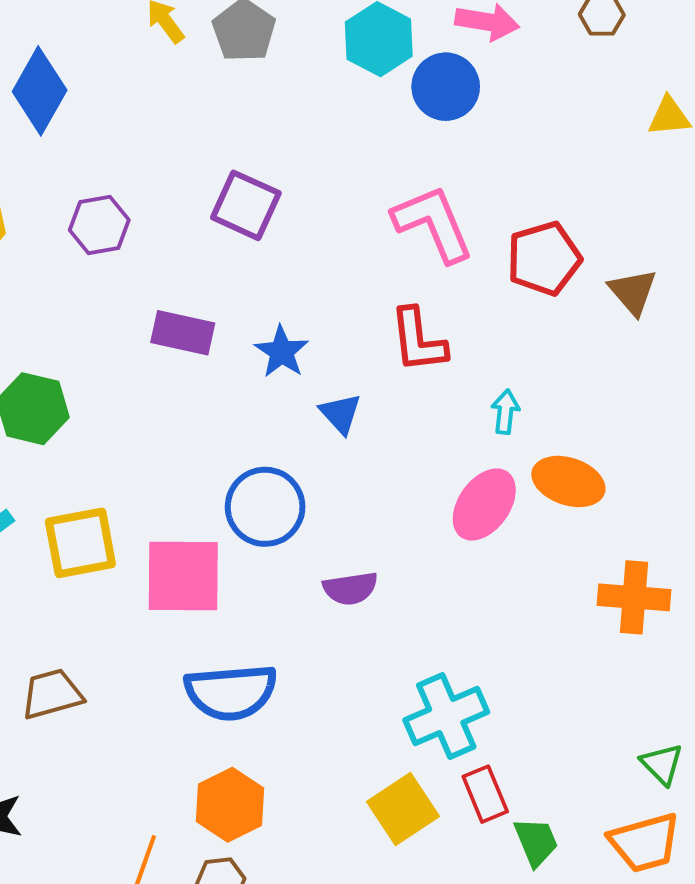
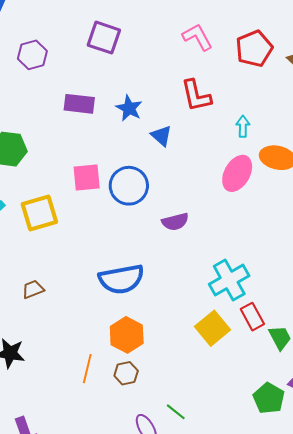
pink L-shape: (433, 224) -> (197, 37), size x0.7
pink square: (183, 576) -> (87, 177), moved, size x0.7
brown trapezoid: (52, 694) -> (33, 289), size x0.7

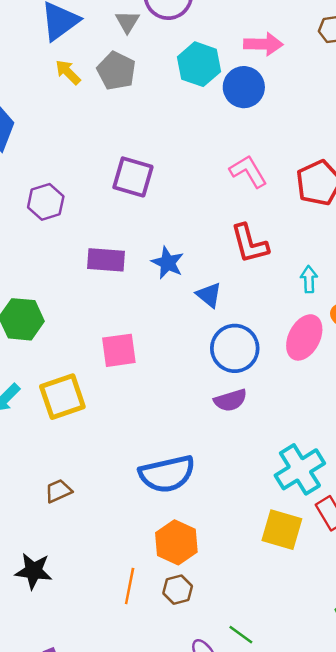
blue circle: (129, 186) -> (235, 348), moved
yellow square: (212, 328) -> (282, 530), turned -32

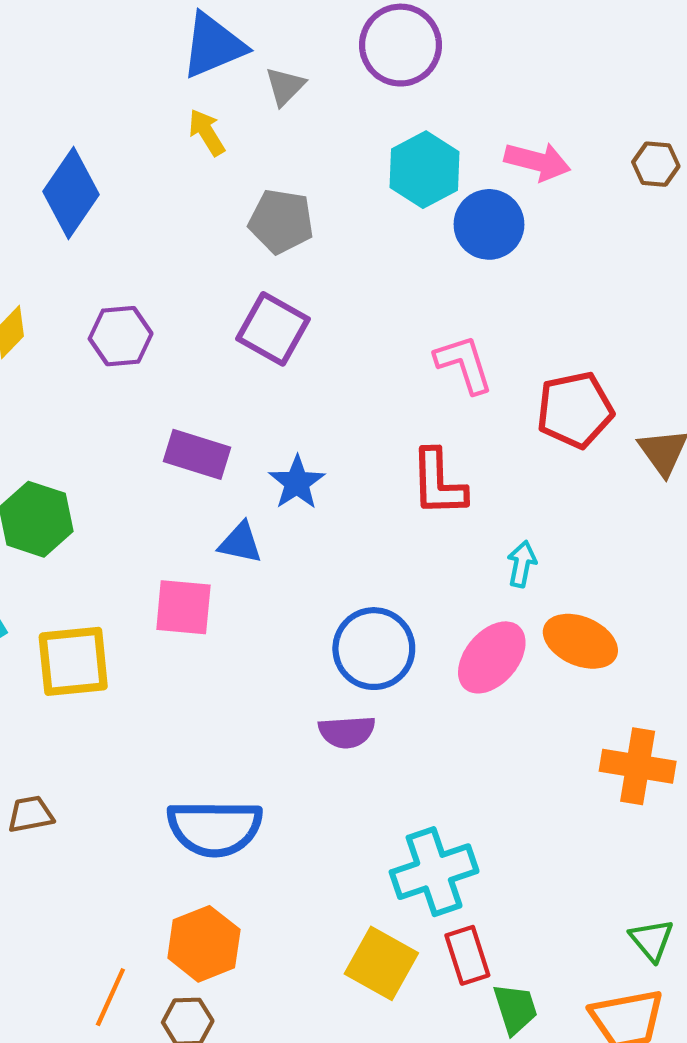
gray triangle: (127, 22) -> (285, 86), moved
gray pentagon: (116, 71) -> (281, 221), moved, turned -30
blue triangle: (209, 295) -> (240, 543), moved, turned -40

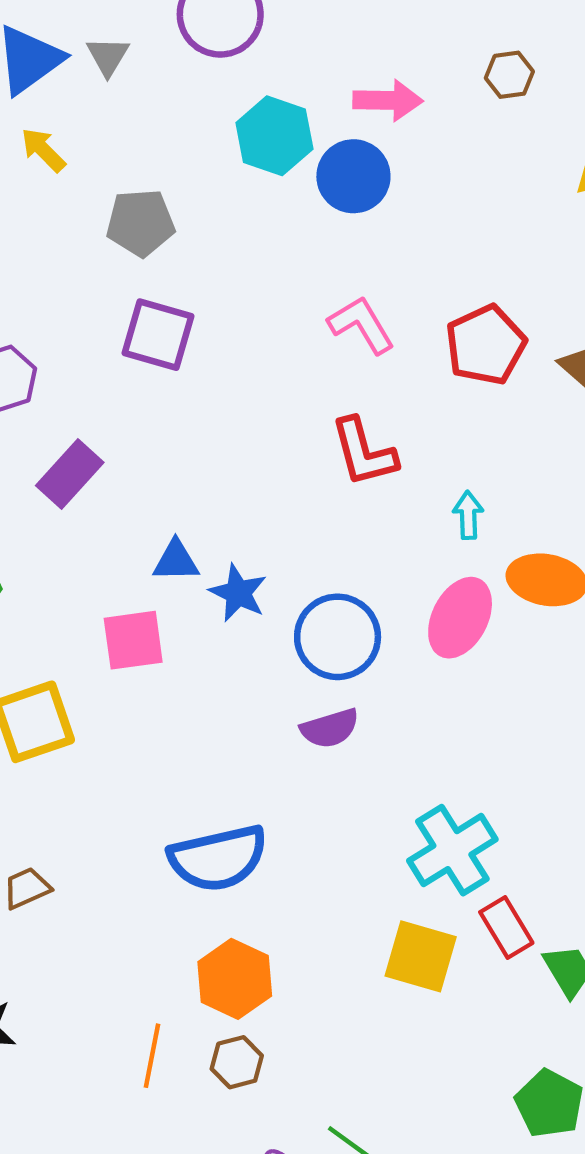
gray triangle: (285, 86) -> (108, 56), moved
purple rectangle: (197, 454) -> (70, 474), moved, turned -52
blue star: (297, 483) -> (238, 593), moved

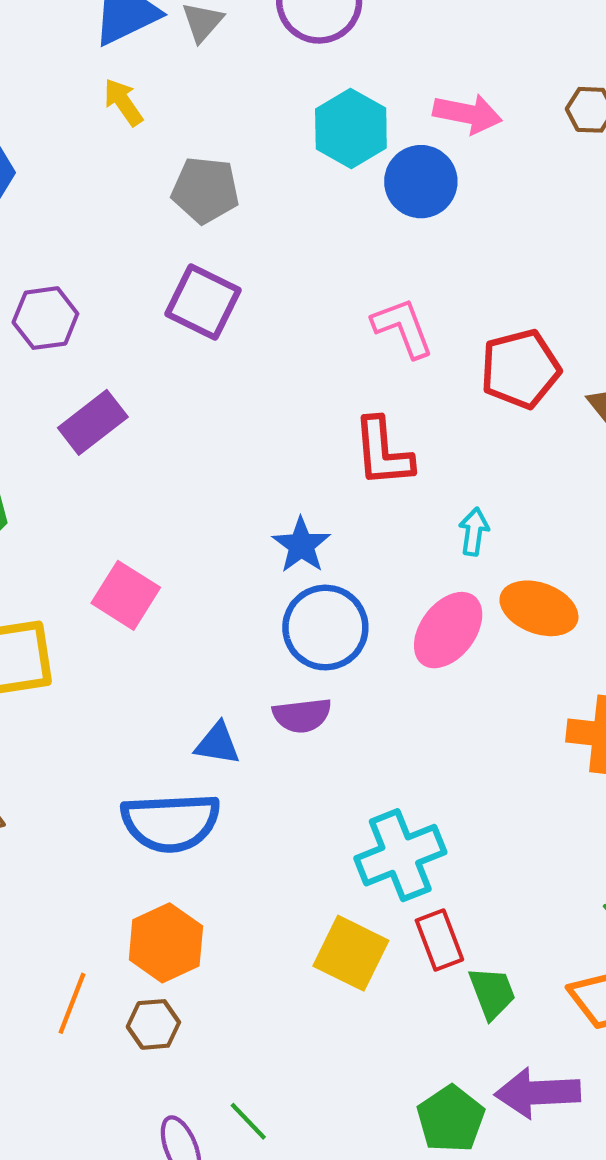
blue triangle: (176, 561) -> (217, 744), moved
blue star: (238, 593) -> (301, 545), moved
pink square: (133, 640) -> (126, 595), turned 30

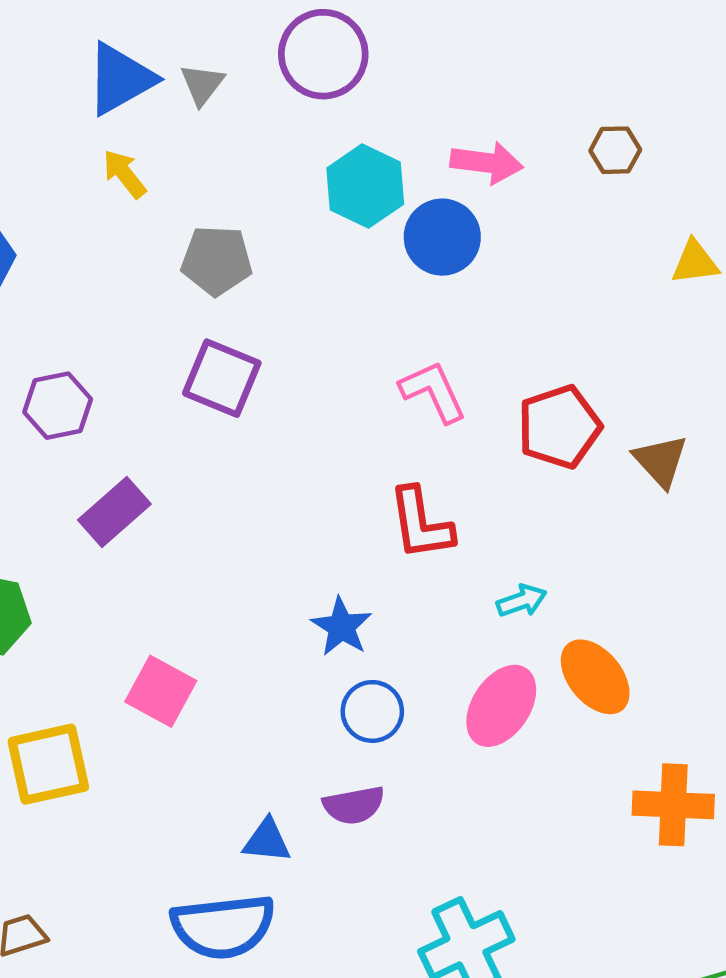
cyan arrow: (474, 532) -> (522, 601), turned 66
orange ellipse: (539, 608) -> (595, 677), turned 34
blue circle: (325, 628) -> (372, 711), size x0.7

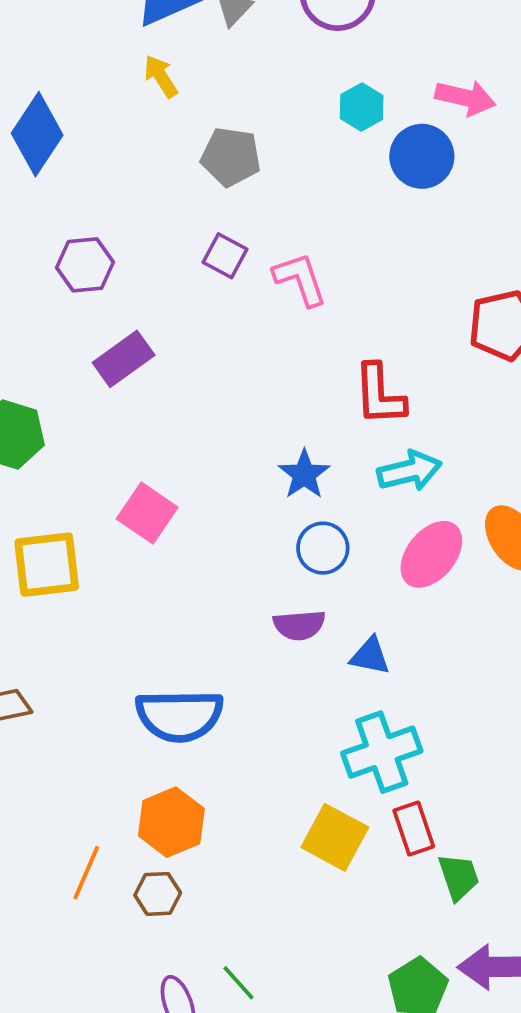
cyan hexagon: (365, 186) -> (362, 107), size x0.7
purple square: (222, 378) -> (225, 256), size x0.7
pink L-shape: (433, 392) -> (300, 279), moved
cyan arrow: (522, 601) -> (409, 471), moved, size x1.5
blue triangle: (267, 841) -> (370, 656), moved

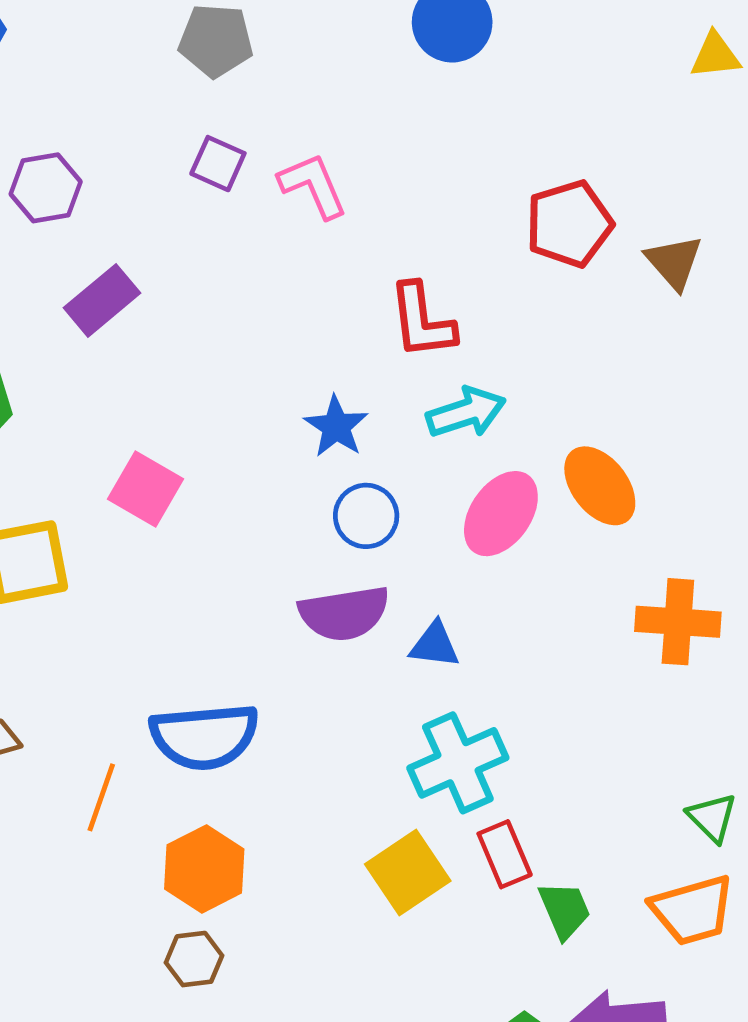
purple semicircle: (299, 625) -> (344, 613), size x1.4
yellow square: (335, 837) -> (408, 873), turned 32
orange line: (86, 873) -> (101, 797), moved

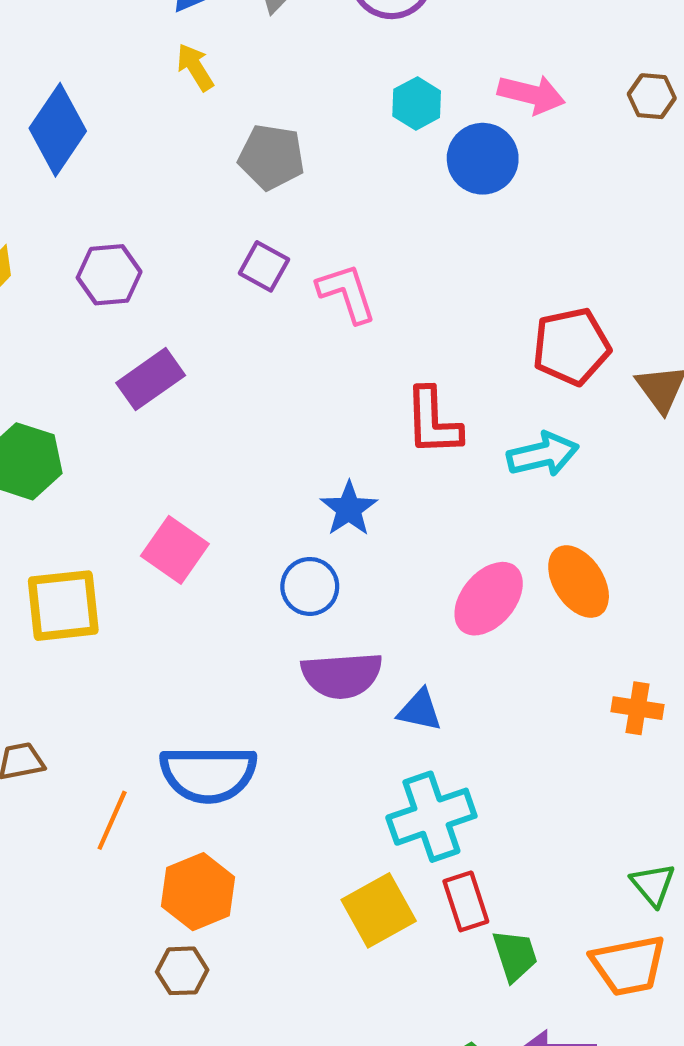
cyan arrow: (466, 412) -> (543, 454), moved
blue circle: (366, 516) -> (310, 586), moved
orange cross: (678, 622) -> (638, 708), size x0.7

